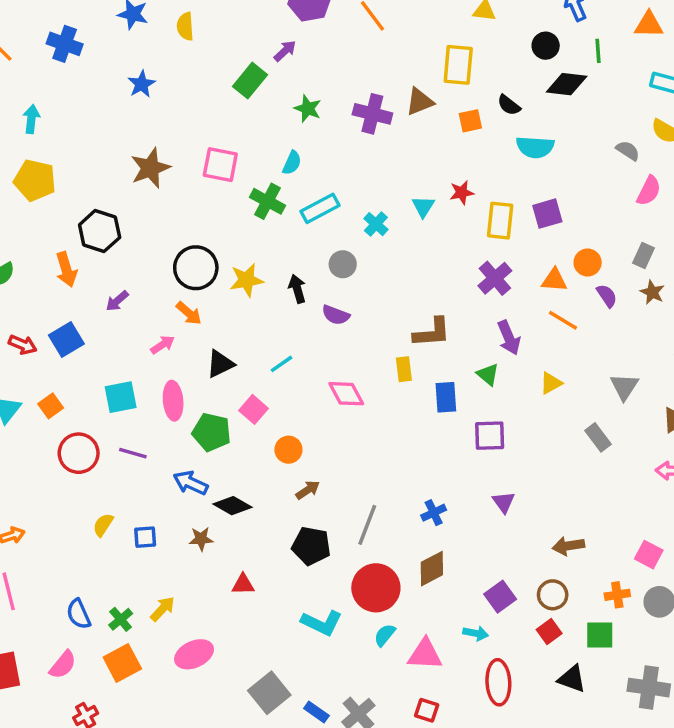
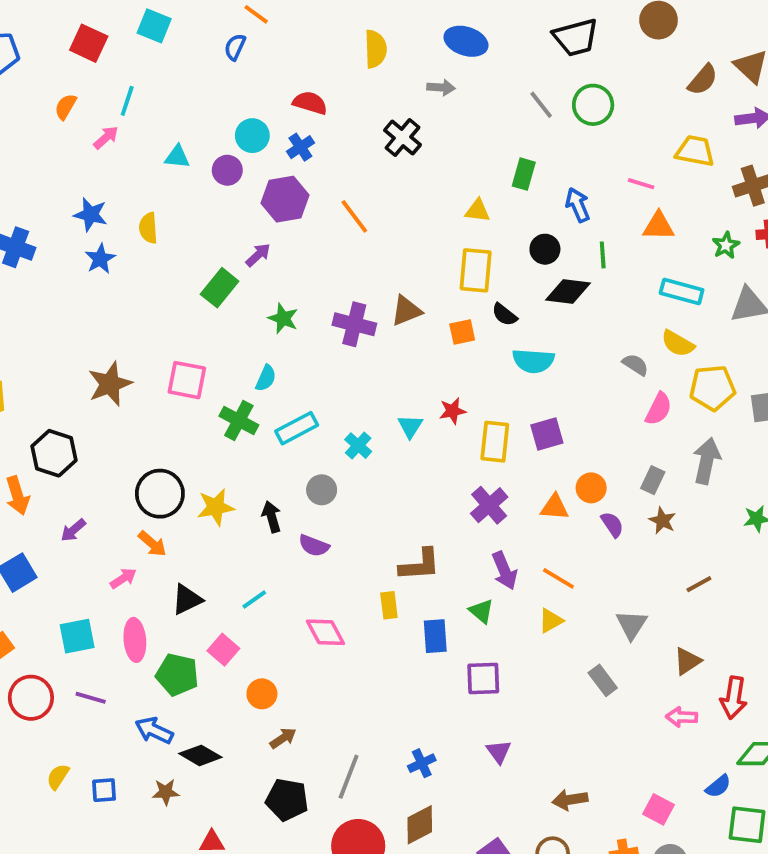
yellow rectangle: (458, 65) -> (476, 270), moved
blue star: (142, 84) -> (100, 259), moved
orange line: (563, 320) -> (558, 578), moved

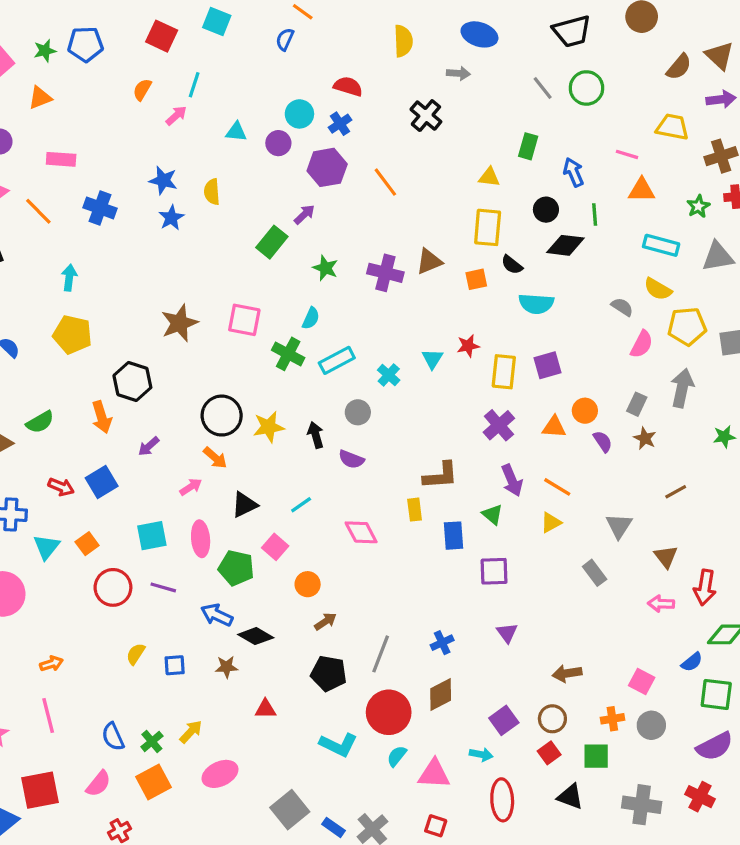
brown triangle: (687, 661) -> (666, 557), turned -35

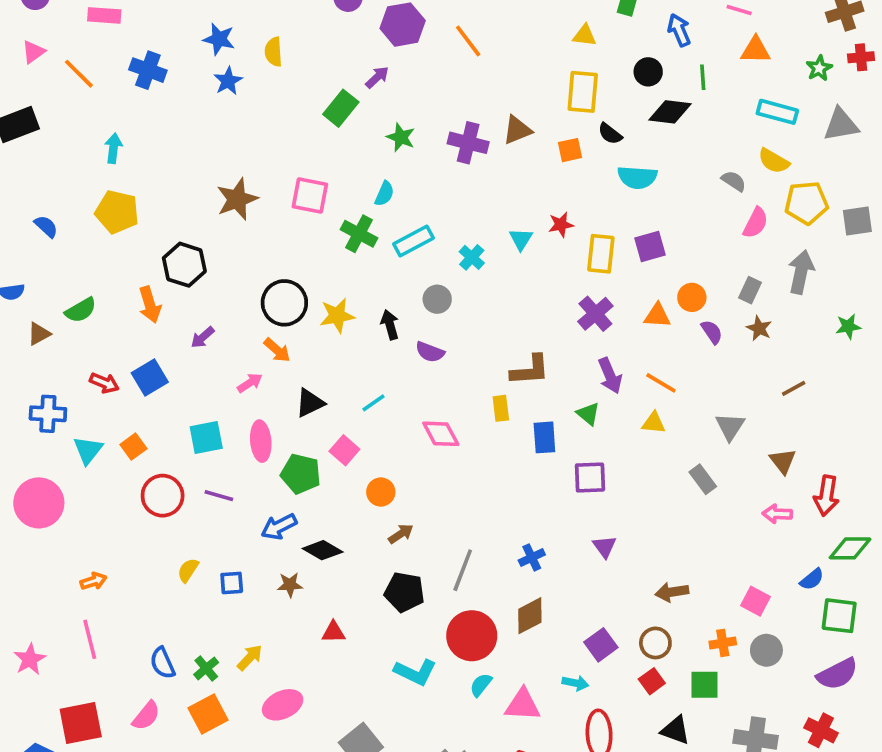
yellow triangle: (551, 523) -> (654, 423), turned 35
blue arrow: (217, 615) -> (279, 527), turned -52

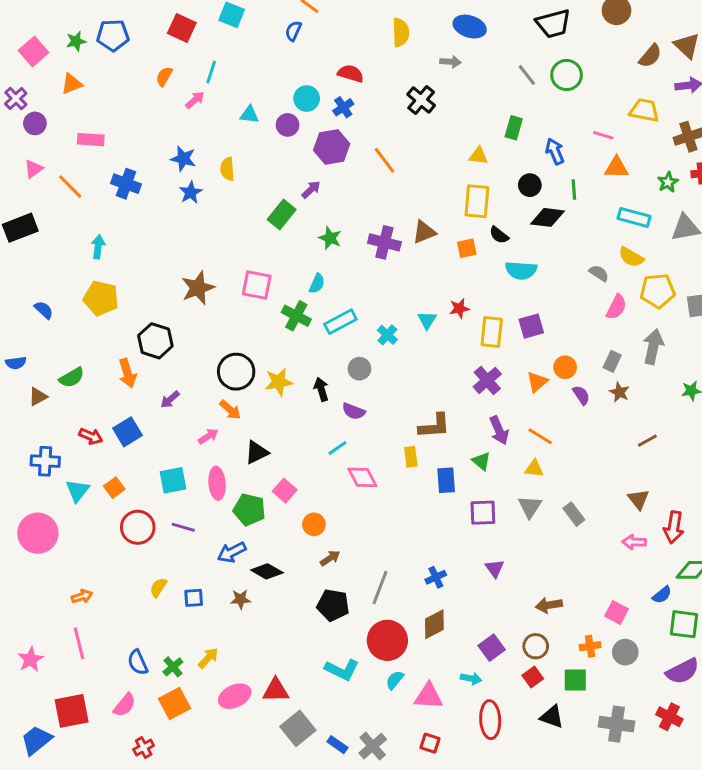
orange triangle: (657, 316) -> (537, 382), turned -45
cyan line: (374, 403) -> (337, 448), moved
gray triangle: (730, 427) -> (530, 507), moved
red triangle: (334, 632) -> (276, 690), moved, size x1.4

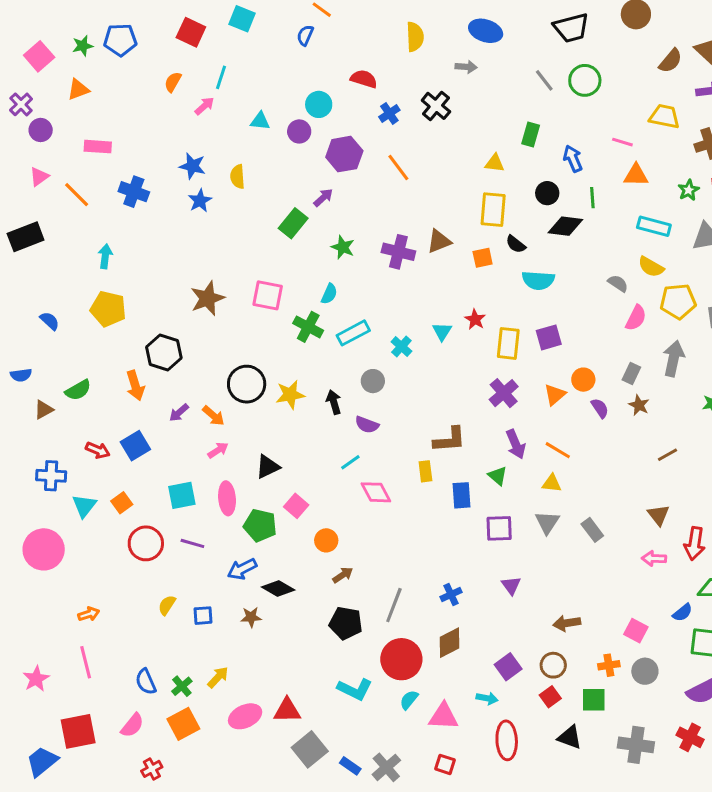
blue cross: (343, 107) -> (389, 113), moved
red star: (459, 308) -> (475, 319), turned -30
orange arrow: (230, 410) -> (213, 416), moved

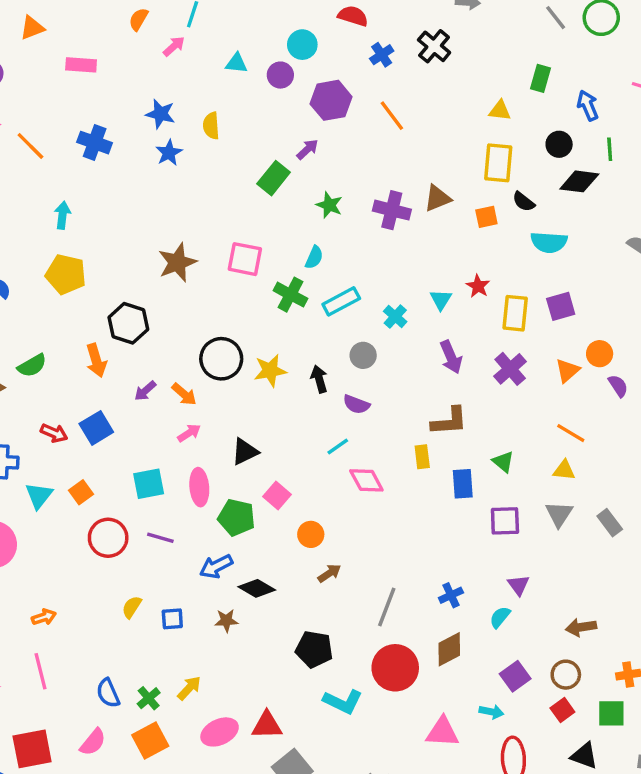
pink rectangle: (98, 147) -> (81, 65), moved
purple arrow: (516, 444) -> (451, 357), moved
black pentagon: (346, 623) -> (314, 649), moved
cyan semicircle: (409, 700) -> (500, 617), moved

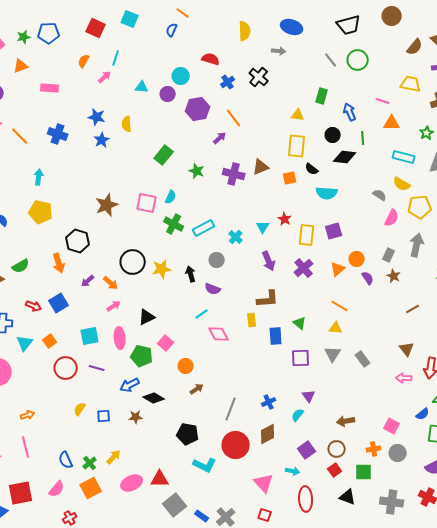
purple arrow: (307, 149) -> (220, 138), moved
cyan semicircle: (314, 257) -> (171, 197), moved
pink triangle: (442, 732) -> (264, 483), turned 45

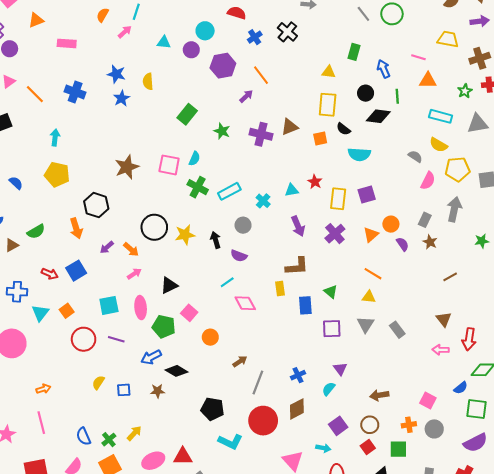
cyan triangle: (263, 227) -> (292, 190), turned 48
brown arrow: (197, 389) -> (240, 361), moved

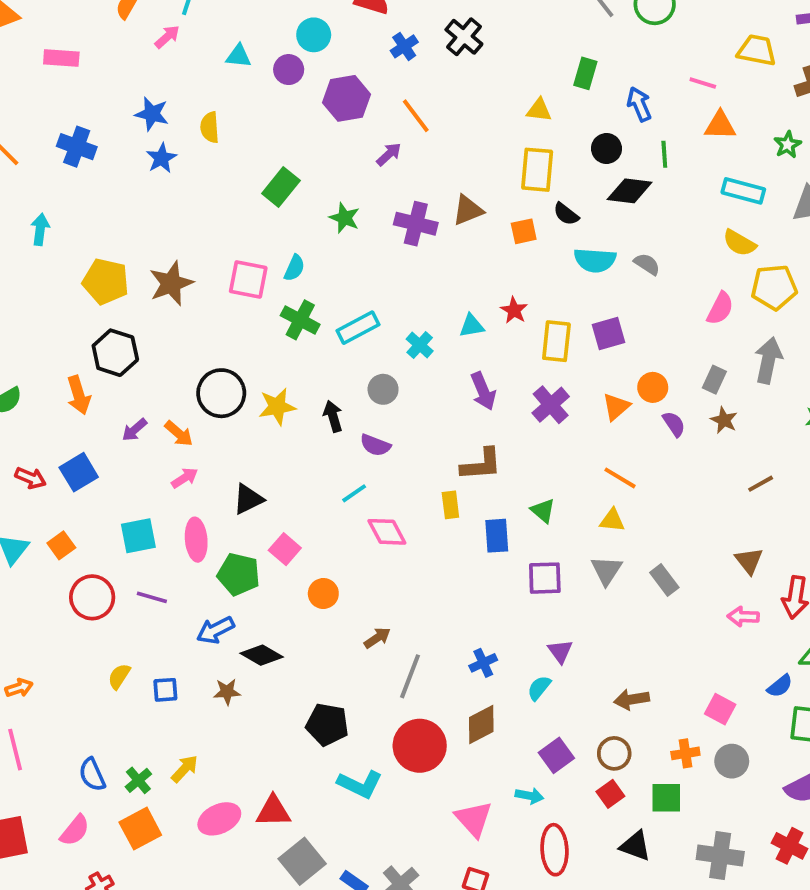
gray semicircle: (415, 156) -> (647, 264), moved
yellow pentagon: (57, 174) -> (106, 281), moved

